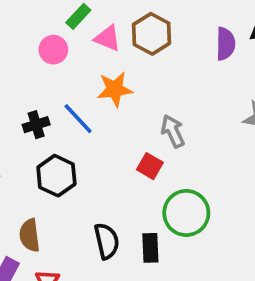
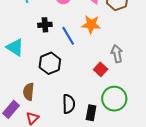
black cross: (36, 125) -> (45, 25), moved

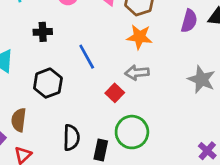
orange star: (91, 25) -> (139, 37), moved
blue line: (68, 36) -> (87, 57), moved
gray arrow: (117, 54) -> (137, 73), turned -84

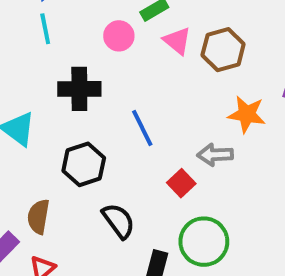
black cross: (43, 32) -> (79, 89), size x1.5
orange star: (139, 37) -> (247, 114), moved
black semicircle: (71, 138) -> (118, 221), moved, turned -40

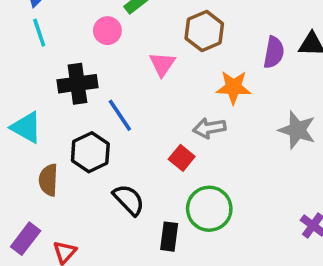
pink triangle: (177, 41) -> (162, 64), moved, turned 32
blue line: (142, 128) -> (120, 115), moved
brown semicircle: (38, 217) -> (48, 180), moved

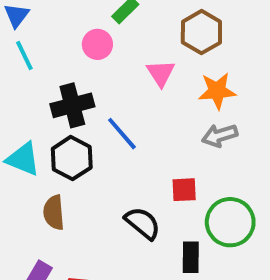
orange star: (234, 87) -> (217, 91), moved
black hexagon: (90, 152) -> (72, 158), moved
red square: (182, 158) -> (184, 190), moved, turned -35

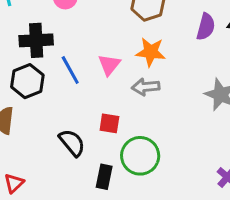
pink triangle: (161, 73) -> (109, 65), moved

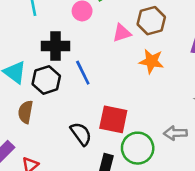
pink triangle: (109, 65) -> (122, 33), moved, turned 30
gray arrow: (146, 87) -> (175, 133), moved
red square: (109, 123) -> (113, 119), size x1.6

